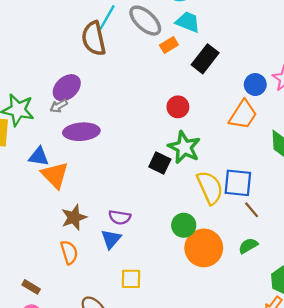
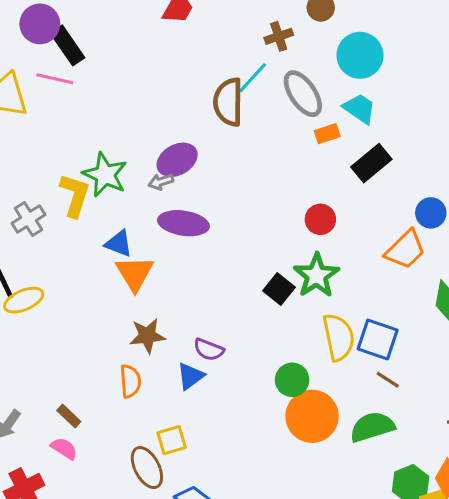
brown line: (252, 210) -> (388, 380), turned -30
green semicircle: (248, 246) -> (372, 427), size x1.6
yellow square: (131, 279) -> (172, 440), moved, turned -30

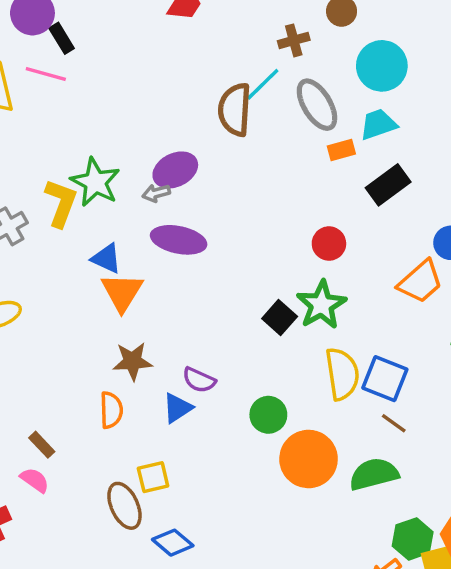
black rectangle: (67, 45) -> (62, 38), size x0.7
cyan trapezoid: (359, 109) -> (378, 124), turned -57
green circle: (292, 380) -> (268, 415), moved

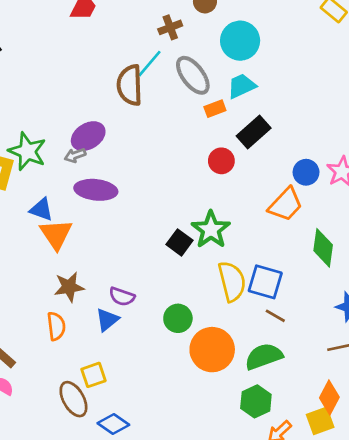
red circle: (329, 244) -> (221, 161), moved
green hexagon: (413, 539) -> (256, 401), moved

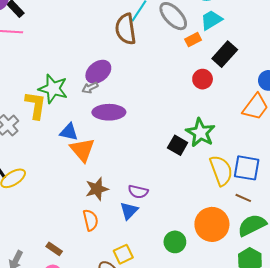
brown line: (275, 316) -> (243, 198), moved
green circle: (178, 318) -> (175, 242), moved

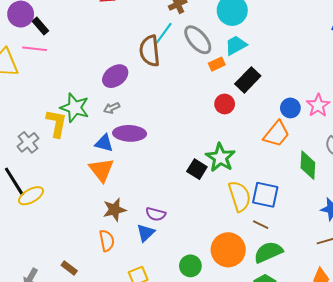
purple ellipse: (98, 72) -> (115, 76), moved
blue triangle: (69, 132) -> (104, 143), moved

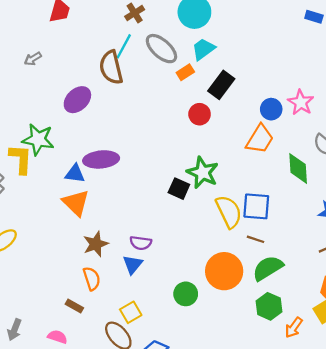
gray arrow: (112, 108) -> (33, 59), moved
brown rectangle: (69, 268) -> (74, 306), moved

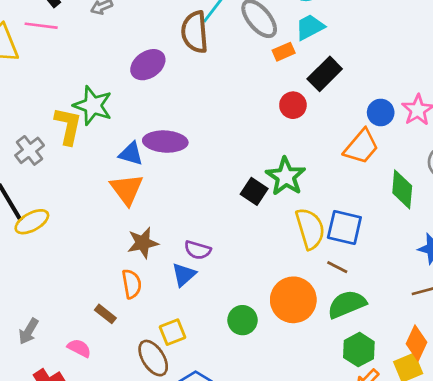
green hexagon: (269, 306) -> (359, 350), moved

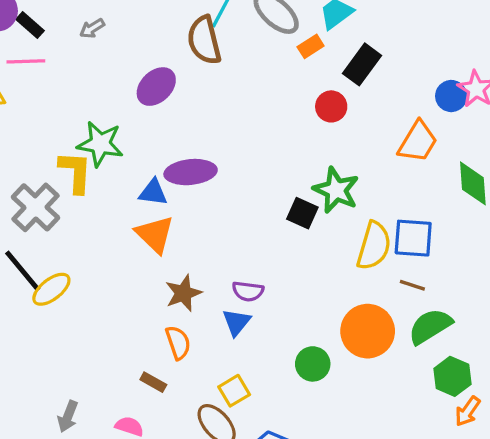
blue circle: (381, 112) -> (451, 96), moved
gray cross: (30, 150) -> (35, 207), size x1.4
yellow semicircle: (310, 229) -> (374, 246), turned 42

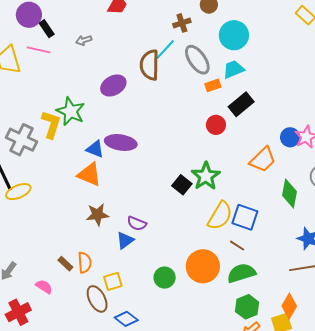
gray cross: (35, 207) -> (22, 140), turned -32
orange triangle: (155, 234) -> (89, 175), turned -36
orange semicircle: (178, 343) -> (85, 263), moved

